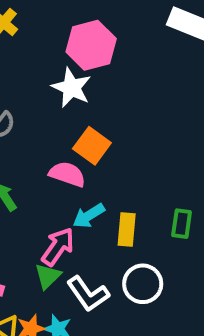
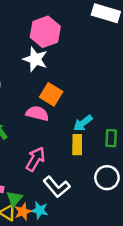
cyan arrow: (89, 216) -> (83, 123), moved
green triangle: (48, 276) -> (14, 199), moved
white circle: (143, 284) -> (107, 178), moved

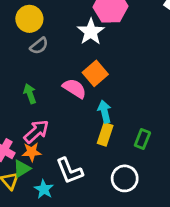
cyan arrow: (83, 123) -> (105, 112), moved, turned 96
pink arrow: (35, 159) -> (36, 132), moved
orange star: (23, 212) -> (32, 152), moved

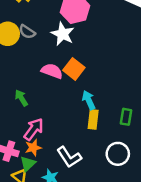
gray semicircle: (39, 46) -> (27, 32), moved, turned 84
pink semicircle: (74, 88) -> (52, 71), moved

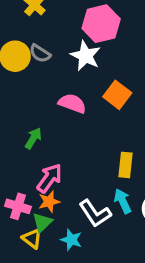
orange square: (74, 69) -> (117, 95), moved
green arrow: (21, 98) -> (33, 138), turned 63
cyan arrow: (89, 100) -> (123, 201), moved

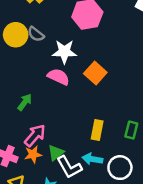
white star: (86, 56) -> (64, 52), moved, turned -30
cyan arrow: (123, 201) -> (92, 159), turned -60
green triangle: (42, 222) -> (56, 153), moved

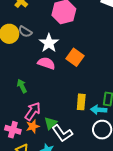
white star: (64, 52) -> (49, 43), turned -30
green arrow: (25, 102) -> (22, 86), turned -56
cyan arrow: (92, 159) -> (99, 110), moved

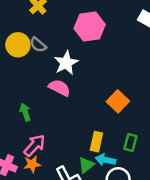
orange square: (75, 57) -> (118, 101), moved
cyan arrow: (99, 110) -> (105, 160), moved
green triangle: (51, 123) -> (86, 165), moved

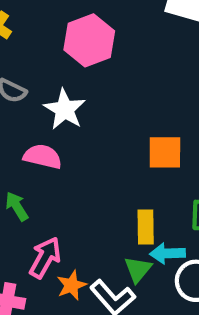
pink semicircle: (59, 88) -> (43, 156), moved
orange square: (118, 101) -> (165, 152), turned -30
orange star: (32, 164) -> (72, 285), moved

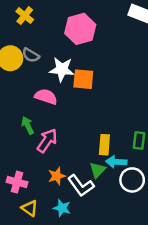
white star: (65, 109) -> (62, 69), turned -30
orange square: (165, 152) -> (83, 79), moved
pink arrow: (45, 258) -> (47, 141), moved

